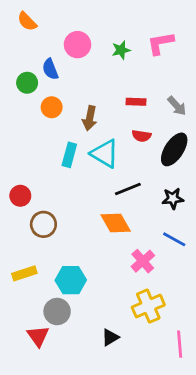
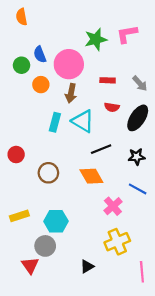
orange semicircle: (27, 21) -> (21, 17), turned 35
pink circle: (77, 45) -> (69, 64), moved, size x1.4
green star: (121, 50) -> (96, 39), size x1.5
brown circle: (43, 224) -> (48, 173), moved

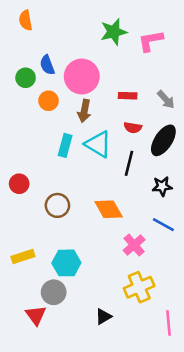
green star: (96, 39) -> (114, 32), moved
black line: (101, 149) -> (129, 163), moved, turned -54

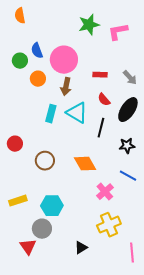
red semicircle: (133, 128) -> (104, 100), turned 40

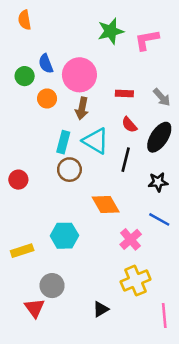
brown circle: (45, 161) -> (69, 170), moved
cyan hexagon: (52, 206) -> (64, 236), moved

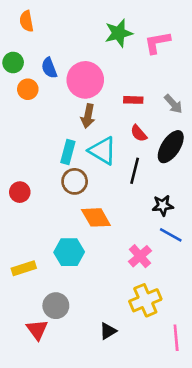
green circle: (25, 76) -> (13, 63), moved
orange circle: (47, 99) -> (28, 89), moved
black star: (158, 182) -> (163, 205), moved
orange diamond: (106, 204) -> (96, 217), moved

